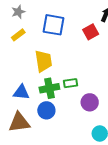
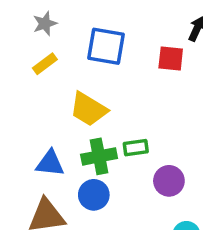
red square: (91, 32) -> (171, 59), turned 35
yellow trapezoid: (43, 61) -> (89, 109), turned 130

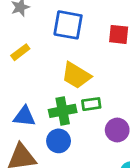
yellow rectangle: (45, 64) -> (20, 52), moved
yellow trapezoid: (89, 109) -> (76, 75), moved

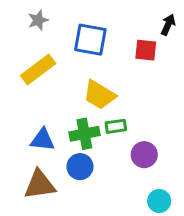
yellow rectangle: (20, 52) -> (38, 69), size x1.6

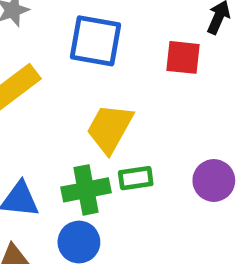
yellow trapezoid: (99, 95) -> (110, 128), turned 88
purple circle: (144, 155) -> (214, 180), moved

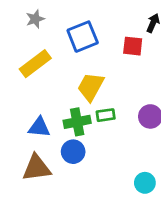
blue square: (95, 41) -> (83, 37), turned -32

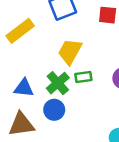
green cross: (77, 122) -> (58, 83), turned -30

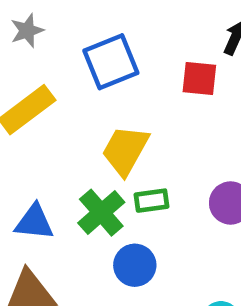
blue circle: (54, 110) -> (135, 265), moved

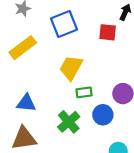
green cross: (101, 213) -> (69, 122), moved
blue circle: (135, 265) -> (103, 115), moved

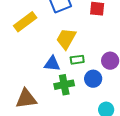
blue triangle: (26, 103) -> (52, 64), moved
green cross: (69, 122) -> (64, 85), turned 30

